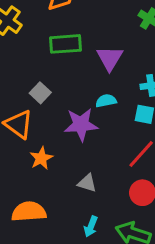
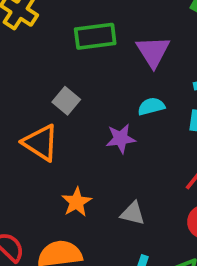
purple star: (81, 124) -> (121, 139), size x0.7
orange star: (41, 158) -> (77, 202), moved

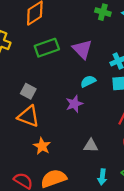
gray square: (66, 101) -> (28, 91), moved
orange star: (77, 202) -> (42, 146), moved

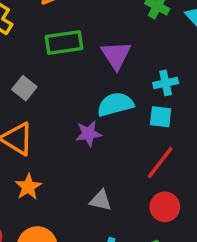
cyan semicircle: (88, 81) -> (115, 104), size x1.5
gray square: (28, 91) -> (24, 88), moved

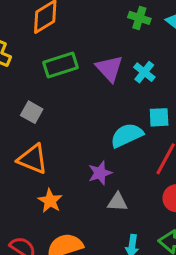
cyan cross: (166, 83) -> (144, 72), moved, turned -30
cyan semicircle: (115, 104) -> (127, 135), moved
purple star: (88, 134) -> (100, 173), moved

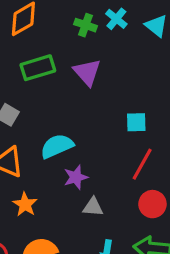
green cross: (139, 18) -> (85, 25), moved
cyan cross: (144, 72) -> (116, 19), moved
cyan semicircle: (127, 135) -> (57, 146), moved

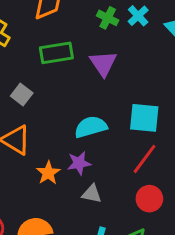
cyan square: (136, 122) -> (144, 118), size x1.5
cyan semicircle: (57, 146) -> (91, 127), moved
orange star: (25, 204) -> (48, 173), moved

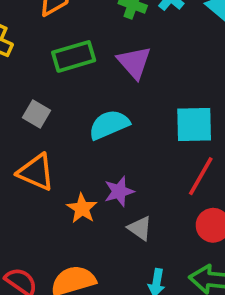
cyan semicircle: (91, 127) -> (109, 125), moved
gray triangle: (92, 194) -> (140, 228), turned 30

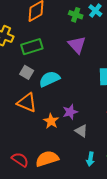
green rectangle: (74, 56) -> (32, 47), moved
cyan semicircle: (109, 125) -> (49, 79), moved

